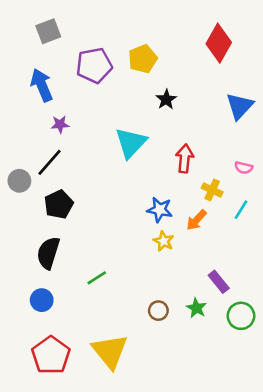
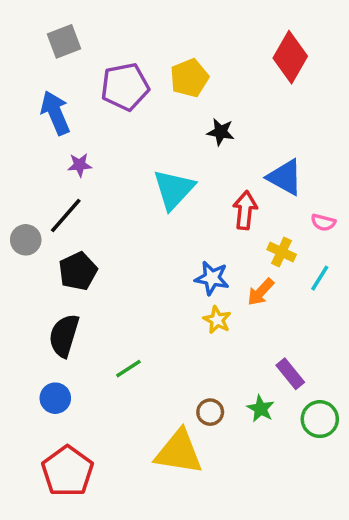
black star: (166, 99) -> (221, 132), turned -30
blue triangle: (240, 106) -> (285, 177), moved, turned -44
yellow triangle: (110, 351) -> (179, 452), moved, turned -42

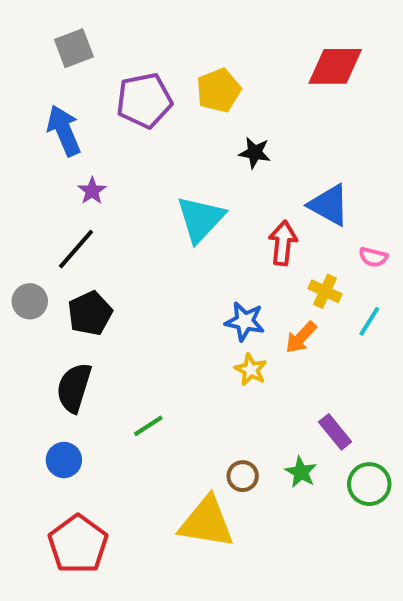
red diamond: (290, 57) -> (335, 66), turned 60
purple star: (80, 165) -> (92, 191), turned -30
gray circle: (26, 240) -> (30, 301), moved

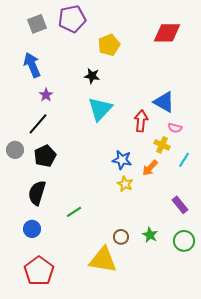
purple pentagon: (144, 100) -> (72, 19), moved
black star: (255, 153) -> (92, 76), moved
pink semicircle: (373, 257) -> (175, 128), moved
purple rectangle: (335, 432) -> (180, 205), moved

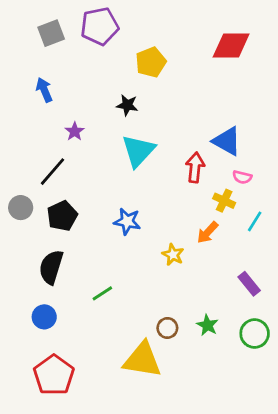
blue arrow: (32, 65) -> (44, 90), size x0.7
purple star: (46, 95) -> (75, 131), moved
blue star: (122, 160) -> (127, 221), moved

